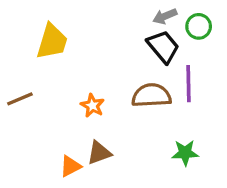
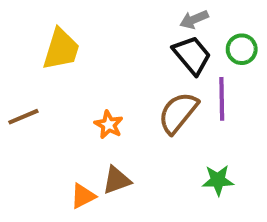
green circle: (199, 26) -> (242, 49), moved
brown semicircle: (151, 95) -> (178, 113), turned -48

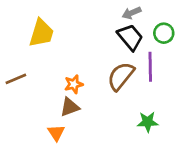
orange star: (109, 125) -> (74, 84), turned 30
brown triangle: (117, 180) -> (70, 107), moved
orange triangle: (83, 196) -> (56, 133), turned -36

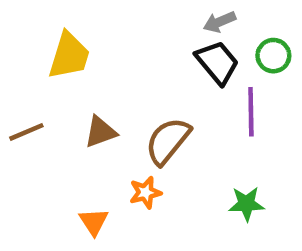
brown semicircle: (121, 76) -> (168, 141), moved
orange star: (74, 84) -> (145, 193), moved
brown triangle: (70, 107) -> (100, 132), moved

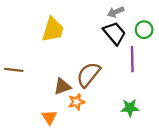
yellow trapezoid: (69, 56) -> (53, 30), moved
brown line: (26, 132) -> (14, 70), turned 30
brown triangle: (100, 132) -> (62, 86), moved

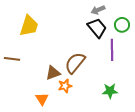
yellow trapezoid: (53, 30) -> (29, 26), moved

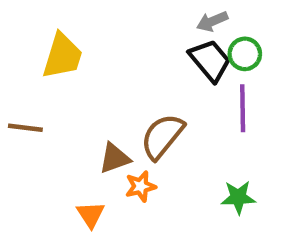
green circle: (122, 25) -> (245, 54), moved

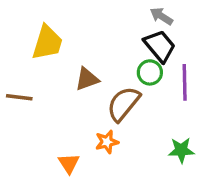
gray arrow: (212, 21) -> (161, 16), turned 55
green circle: (245, 54) -> (150, 72), moved
brown triangle: (115, 158) -> (87, 79), moved

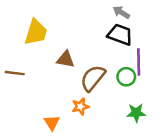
black trapezoid: (160, 46) -> (120, 35), turned -30
green circle: (150, 72) -> (126, 77), moved
brown triangle: (87, 79) -> (66, 59), turned 30

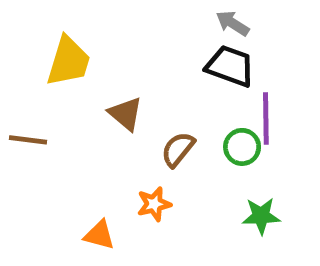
brown triangle: (66, 59) -> (126, 114), turned 30
brown semicircle: (93, 78) -> (178, 149), size x0.7
orange triangle: (52, 123) -> (99, 235), turned -42

